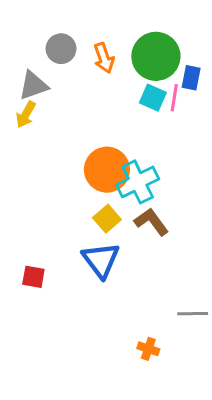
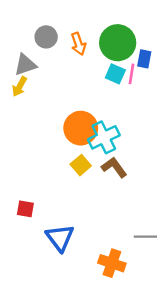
blue triangle: (101, 260) -> (60, 238), moved
orange cross: (148, 349) -> (112, 263), size x1.6

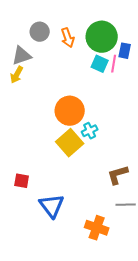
cyan cross: (104, 137) -> (90, 131), moved, size x0.6
yellow square: (81, 165) -> (70, 143), size x1.5
brown L-shape: (114, 167) -> (118, 175), moved, turned -70

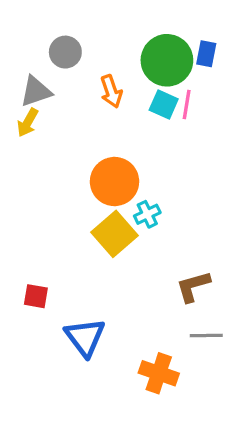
orange arrow: (68, 38) -> (111, 91), moved
blue rectangle: (125, 51) -> (206, 54), moved

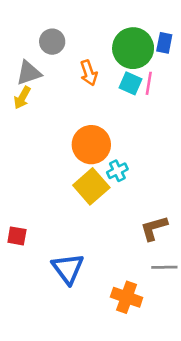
red square: (36, 296) -> (17, 236), moved

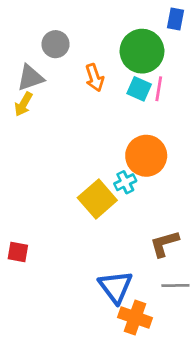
blue rectangle: (164, 43) -> (175, 19), moved
orange circle: (91, 145) -> (146, 156), moved
blue triangle: (68, 269) -> (115, 287), moved

